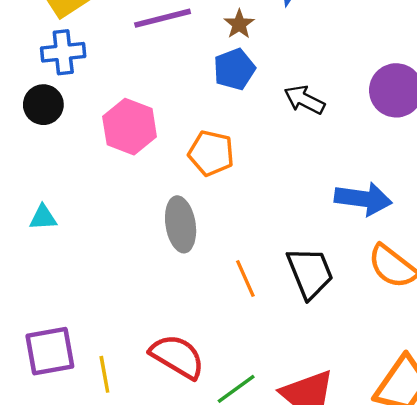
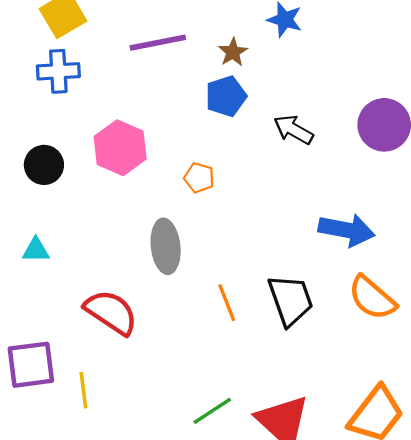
black circle: (43, 105) -> (44, 165), moved
orange pentagon: (211, 153) -> (199, 178), size x0.7
cyan triangle: (43, 218) -> (36, 250), moved
red semicircle: (177, 356) -> (111, 312), moved

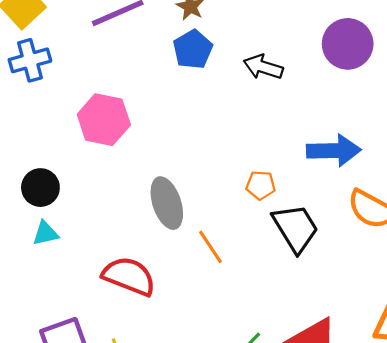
black circle: (44, 165) -> (40, 188), moved
orange pentagon: (199, 178) -> (261, 185), moved
orange line: (227, 303) -> (210, 247), moved

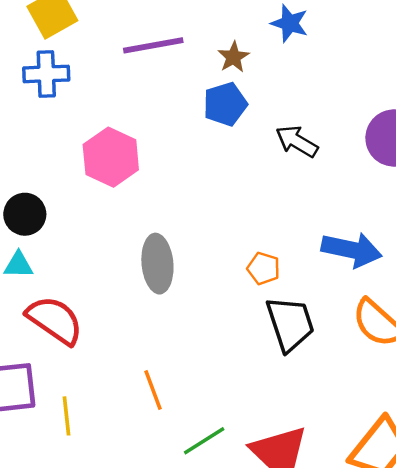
orange line: (210, 247) -> (153, 390), moved
red semicircle: (129, 276) -> (55, 320), moved

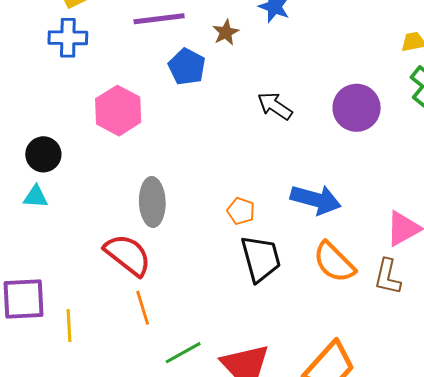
blue pentagon: (225, 104) -> (187, 67), moved, turned -30
red semicircle: (55, 320) -> (128, 255), moved

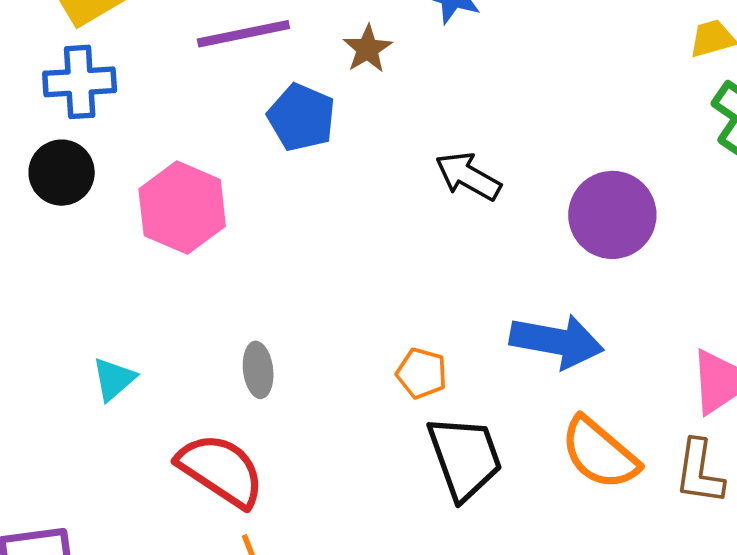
purple circle: (357, 108) -> (612, 215), moved
black circle: (43, 154) -> (62, 173), moved
cyan triangle: (36, 197) -> (114, 379), moved, turned -40
gray ellipse: (152, 202) -> (258, 370), size x0.6

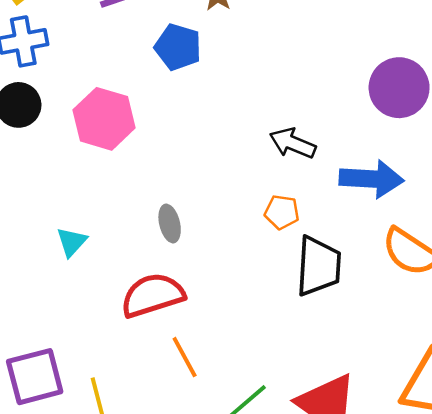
black arrow: (468, 176) -> (293, 143), moved
black trapezoid: (465, 458) -> (318, 266), turned 30
red semicircle: (221, 470) -> (153, 295), turned -44

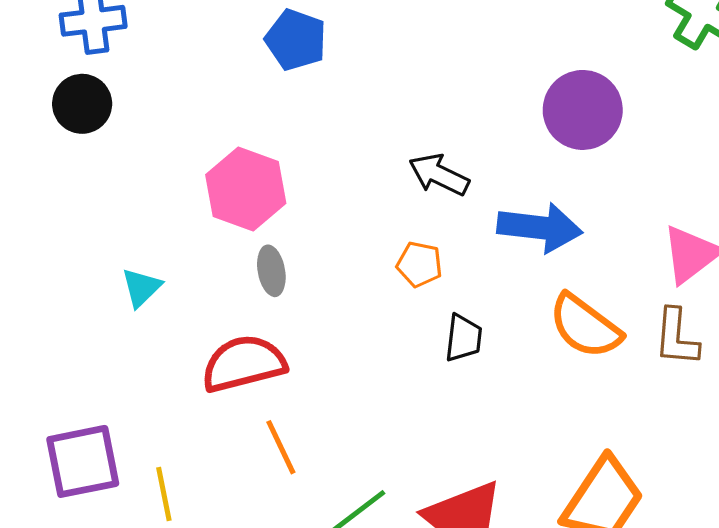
pink hexagon: (104, 119) -> (246, 189), moved
black trapezoid: (318, 266) -> (464, 338), size x0.6

